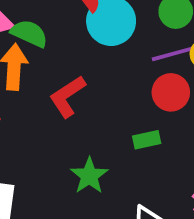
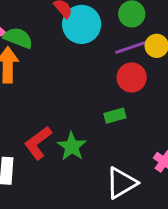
red L-shape: (67, 96) -> (38, 143), moved

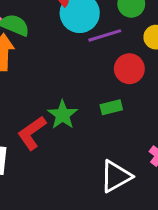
purple line: (131, 47) -> (105, 35), moved
green star: (72, 146) -> (63, 115), moved

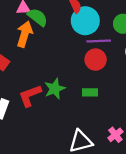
red circle: (129, 69) -> (96, 60), moved

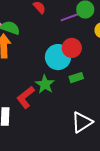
cyan circle: (85, 21) -> (58, 57), moved
purple line: (99, 41) -> (71, 17), moved

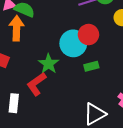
green star: (45, 84) -> (48, 64), moved

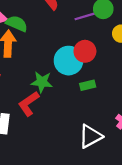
green star: (48, 64) -> (42, 82), turned -30

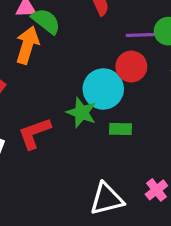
red circle: (85, 51) -> (131, 67), moved
green star: (42, 82) -> (81, 113), moved

